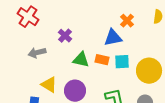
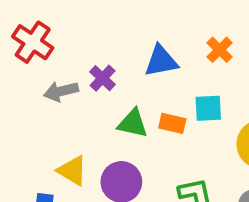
blue triangle: (113, 38) -> (161, 61), moved
gray arrow: (37, 53) -> (61, 91), moved
cyan square: (122, 62) -> (208, 108), moved

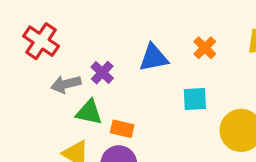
green triangle: (133, 123) -> (89, 112), moved
orange rectangle: (172, 123) -> (122, 129), moved

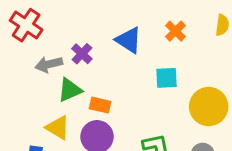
blue triangle: (153, 58) -> (129, 40), turned 44
green triangle: (89, 112) -> (70, 90), turned -36

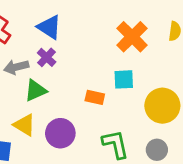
orange cross: (175, 31) -> (132, 37), size x1.6
blue triangle: (129, 40) -> (49, 27), moved
orange rectangle: (100, 105) -> (95, 97), moved

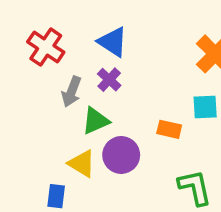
gray arrow: (16, 67) -> (72, 92), turned -55
purple circle: (60, 133) -> (121, 155), moved

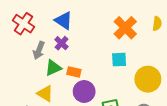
orange rectangle: (169, 129) -> (74, 72), moved
purple circle: (121, 155) -> (84, 91), moved

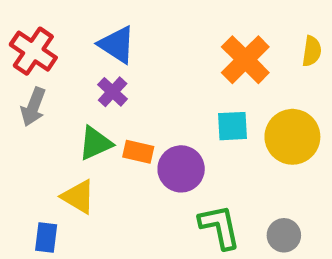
gray arrow: (39, 50) -> (33, 107), moved
yellow circle: (148, 79) -> (292, 137), moved
purple circle: (84, 91) -> (181, 169), moved

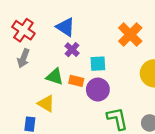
purple cross: (113, 92) -> (72, 50), moved
cyan square: (232, 126) -> (98, 64), moved
green triangle: (95, 143) -> (55, 77), turned 42

